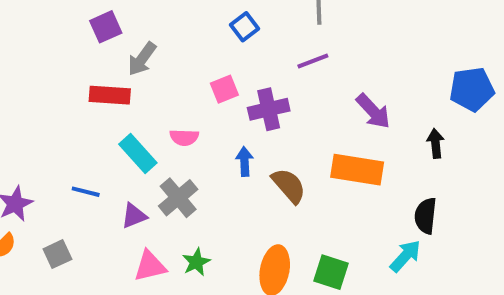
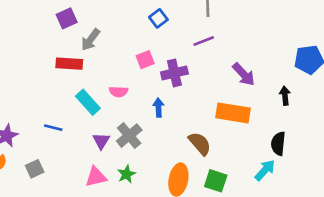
brown semicircle: (289, 186) -> (200, 144), moved
gray cross: (178, 198) -> (129, 136), moved
purple triangle: (134, 216) -> (101, 141), moved, turned -36

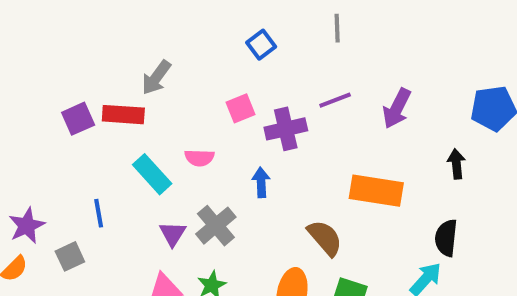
purple square: (67, 18) -> (78, 119), moved
purple line: (204, 41) -> (335, 100), moved
purple arrow: (244, 74) -> (397, 108), moved, turned 70
blue line: (53, 128) -> (99, 213), turned 66
gray square: (35, 169) -> (70, 256), moved

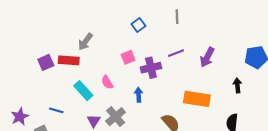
pink semicircle: (199, 158) -> (107, 82), turned 56
blue line: (99, 213) -> (56, 110), turned -64

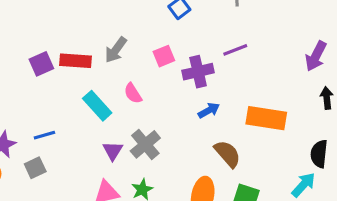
gray arrow: (85, 42) -> (116, 50), moved
purple arrow: (207, 57) -> (316, 56), moved
blue arrow: (138, 95) -> (209, 110), moved, turned 64
blue line: (56, 110) -> (44, 135), moved, turned -32

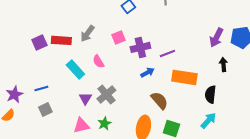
purple line: (235, 50) -> (167, 53), moved
black semicircle: (319, 154) -> (210, 94), moved
gray square: (35, 168) -> (45, 109), moved

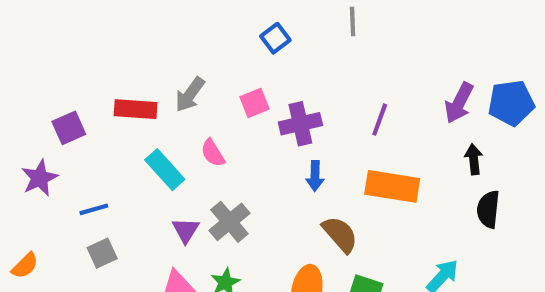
purple square: (39, 42) -> (69, 128), moved
purple line: (167, 53) -> (380, 120), moved, turned -49
blue arrow: (147, 72) -> (315, 176), turned 120
purple star: (14, 94) -> (40, 178), moved
black semicircle: (210, 94) -> (488, 209), moved

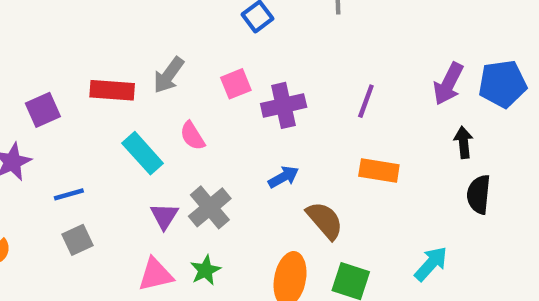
blue arrow: (315, 176) -> (284, 177), moved, turned -120
orange rectangle: (392, 186) -> (379, 171), size x0.7

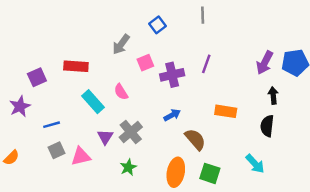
gray arrow: (169, 75) -> (121, 44), moved
purple line: (366, 101) -> (206, 64), moved
black semicircle: (479, 194) -> (267, 126), moved
cyan arrow: (431, 264) -> (255, 164), turned 95
pink triangle: (156, 275) -> (81, 156), moved

